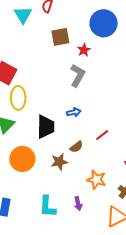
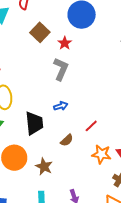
brown square: (60, 37) -> (40, 32), turned -30
brown star: (59, 162) -> (44, 167), moved, turned -30
orange star: (96, 180) -> (101, 154), moved

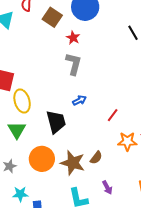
brown square: (40, 32) -> (52, 17), moved
brown semicircle: (67, 140) -> (96, 158), moved
brown star: (44, 167) -> (73, 163), size x1.4

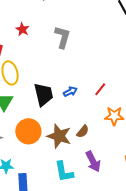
red star: (73, 38) -> (22, 29), moved
blue arrow: (79, 100) -> (70, 92), moved
purple arrow: (107, 187) -> (93, 162), size x1.5

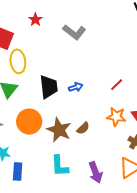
gray L-shape: (62, 37) -> (74, 32), turned 105
red line: (100, 89) -> (117, 85), moved
purple arrow: (93, 162) -> (96, 172), moved

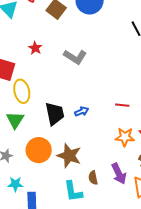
red line: (117, 85) -> (122, 105), turned 56
brown semicircle: (83, 128) -> (93, 178), moved, turned 128
purple arrow: (96, 172) -> (119, 174), moved

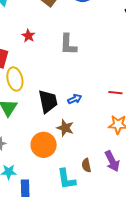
gray L-shape: (75, 57) -> (68, 44), turned 60
orange circle: (39, 150) -> (44, 145), moved
brown star: (69, 156) -> (65, 128), moved, size x0.7

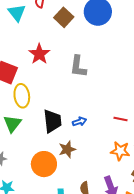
red star: (28, 36) -> (39, 54), size x1.5
brown star: (65, 128) -> (67, 149), turned 30

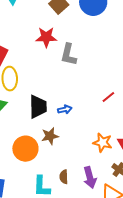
red star: (39, 54) -> (46, 37), moved, turned 30
red line: (121, 119) -> (108, 97), moved, turned -56

